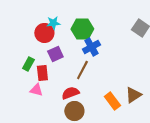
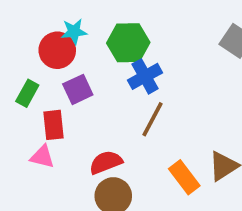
green rectangle: (28, 64) -> (27, 93), moved
brown line: (82, 70) -> (152, 119), moved

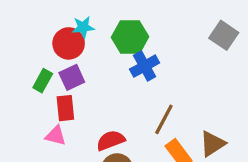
purple square: (78, 89) -> (72, 77), moved
brown line: (152, 119) -> (164, 119), moved

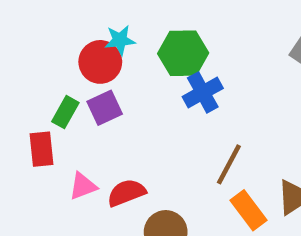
red rectangle: (65, 108) -> (41, 149), moved
pink triangle: (56, 136) -> (83, 186), turned -35
red semicircle: (111, 140) -> (126, 193), moved

